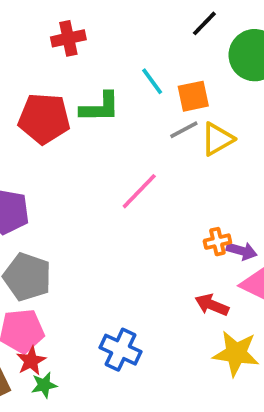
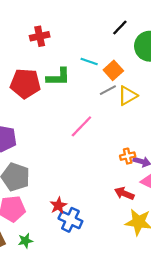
cyan line: (152, 81) -> (89, 62), turned -35
orange square: (193, 96) -> (113, 70), turned -30
red star: (31, 361) -> (58, 206), moved

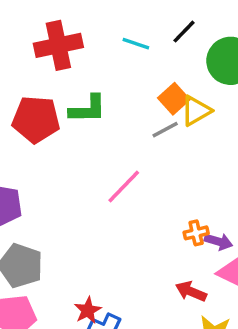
red cross: (40, 36) -> (58, 45), size x1.5
cyan line: (89, 62) -> (136, 44), moved
yellow triangle: (128, 96) -> (196, 111), moved

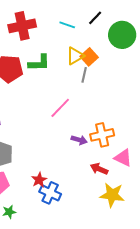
yellow triangle: (196, 111) -> (75, 56), moved
gray line: (165, 130) -> (84, 75), turned -49
orange cross: (196, 233) -> (102, 135), size x1.6
purple arrow: (218, 242) -> (79, 140), moved

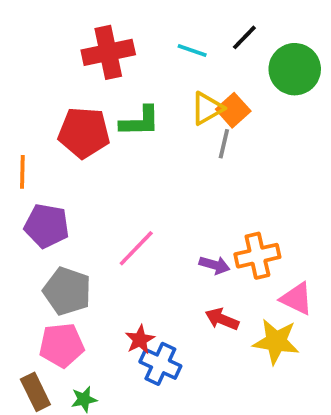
pink line: (60, 108) -> (136, 248), moved
red arrow: (99, 169) -> (222, 319), moved
yellow star: (112, 195) -> (276, 342), moved

